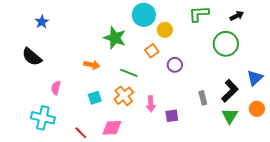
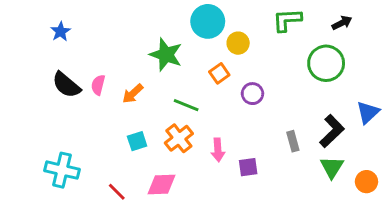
black semicircle: (32, 57) -> (66, 85), moved
orange arrow: (92, 65) -> (133, 94), turned 126
pink semicircle: (56, 88) -> (98, 85), moved
orange circle: (257, 109) -> (366, 182), moved

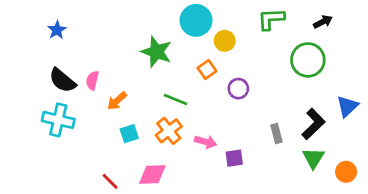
orange arrow: (133, 94) -> (117, 101), moved
pink arrow: (218, 150) -> (206, 142), turned -70
cyan cross: (62, 170) -> (58, 120), moved

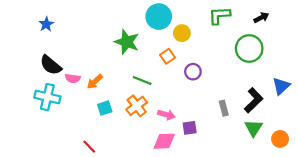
pink semicircle: (92, 80) -> (73, 78), moved, turned -96
pink diamond: (152, 174) -> (164, 141), moved

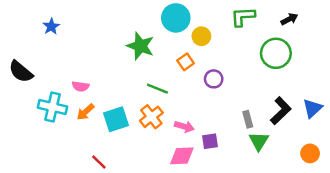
black semicircle: (51, 65) -> (21, 72), moved
orange arrow: (95, 82) -> (85, 112), moved
blue triangle: (281, 86) -> (312, 108), moved
cyan square: (105, 108) -> (116, 119), size x1.5
green triangle: (254, 128) -> (259, 141), moved

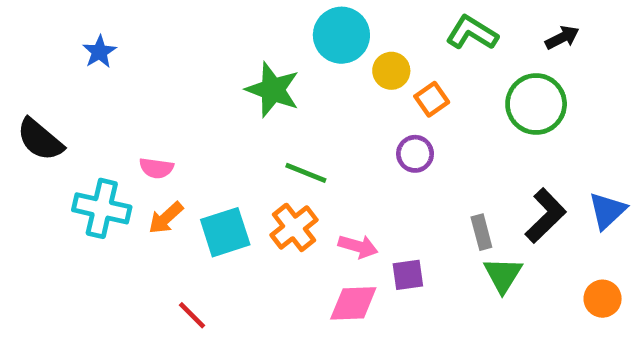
green L-shape: (243, 17) -> (472, 33), turned 35
orange square: (186, 62) -> (432, 99), moved

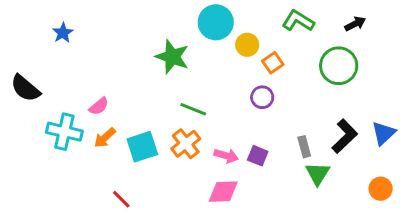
pink semicircle: (156, 168) -> (99, 106), turned -48
purple square: (408, 275) -> (258, 156), moved, turned 30

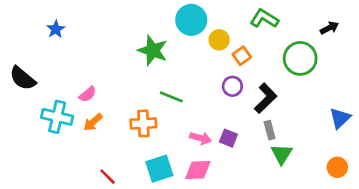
black arrow: (355, 24) -> (329, 28), moved
black L-shape: (345, 136) -> (266, 98), moved
orange cross: (186, 144) -> (143, 123), moved, turned 35
cyan square: (142, 147) -> (159, 169), moved

